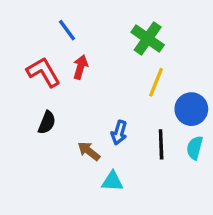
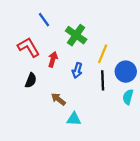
green cross: (148, 39) -> (76, 35), moved
red arrow: (80, 67) -> (53, 59), moved
blue arrow: (119, 133) -> (77, 70), moved
black line: (161, 144) -> (103, 80), moved

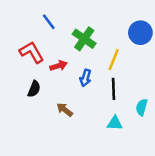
red arrow: (53, 59) -> (59, 66), turned 56
blue circle: (126, 72) -> (140, 33), moved
cyan triangle: (74, 119) -> (115, 123), moved

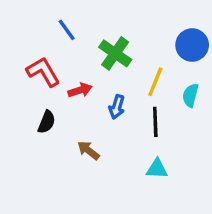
cyan semicircle: (142, 107) -> (190, 95), moved

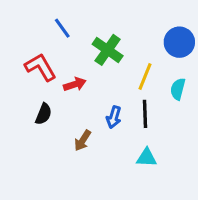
blue arrow: (117, 107) -> (114, 117), moved
brown arrow: (88, 150) -> (83, 140), turned -95

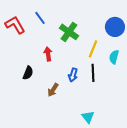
red L-shape: (40, 67) -> (15, 25), moved
red arrow: (75, 84) -> (48, 54), turned -80
cyan triangle: (147, 158) -> (88, 117), moved, turned 48

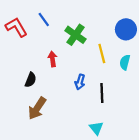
yellow line: (93, 49) -> (102, 53), turned -36
black line: (93, 73) -> (102, 93), moved
brown arrow: (53, 90) -> (37, 108), moved, size x1.5

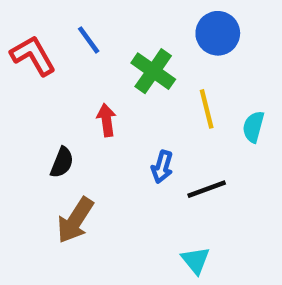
blue circle: (126, 29) -> (218, 33), moved
black line: (102, 93) -> (207, 189), turned 72

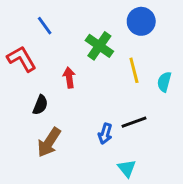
blue line: (89, 40) -> (45, 26), moved
red L-shape: (33, 56) -> (22, 59), moved
blue arrow: (162, 167) -> (105, 134), moved

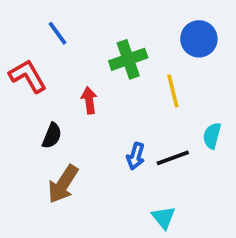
blue circle: (141, 21) -> (199, 39), moved
green cross: (99, 46) -> (128, 59), turned 36
cyan semicircle: (164, 82) -> (212, 136), moved
blue arrow: (105, 134) -> (136, 156), moved

